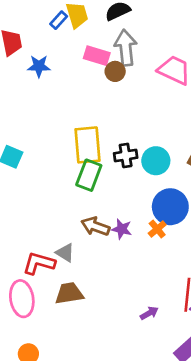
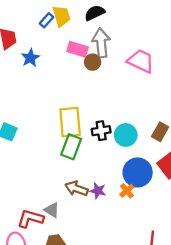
blue star: (39, 66) -> (30, 58), turned -30

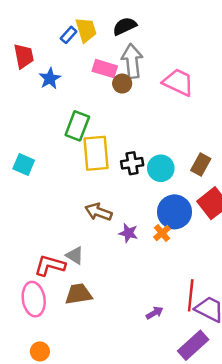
green rectangle: (71, 147) -> (77, 126), moved
brown arrow: (76, 189) -> (98, 212), moved

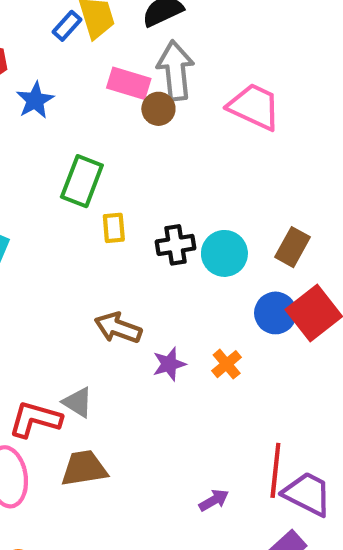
yellow rectangle: (96, 153) -> (114, 228), size x0.5
blue circle: (174, 212) -> (275, 313), moved, size x0.7
purple star: (128, 233) -> (169, 364), turned -30

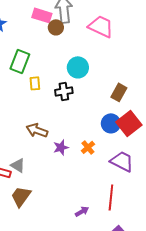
cyan circle: (224, 253) -> (78, 67), moved
brown trapezoid: (84, 468) -> (21, 196), turned -45
purple trapezoid: (307, 494) -> (122, 161), moved

